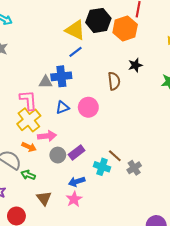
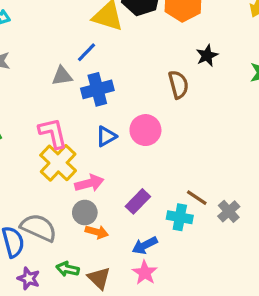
blue line: (76, 52) -> (87, 52), moved
gray triangle: (46, 82) -> (62, 76), moved
orange arrow: (29, 147) -> (97, 232), moved
gray circle: (58, 155) -> (85, 213), moved
green arrow: (28, 175) -> (68, 269), moved

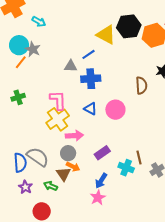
blue triangle: (106, 136) -> (90, 109), turned 48
brown line: (197, 198) -> (139, 157), turned 32
blue arrow: (145, 245) -> (101, 181), turned -42
brown triangle: (99, 278) -> (64, 174), moved

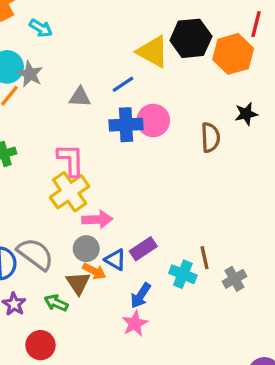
gray triangle: (71, 66) -> (80, 97), moved
blue triangle: (90, 109) -> (115, 260), moved
pink circle: (115, 110) -> (153, 120), moved

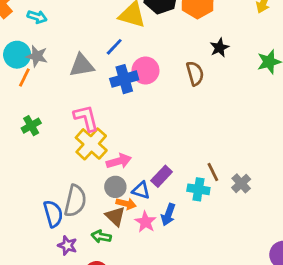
gray triangle: (80, 97) -> (82, 65), size x1.4
gray semicircle: (35, 254) -> (75, 201), turned 80
pink star: (135, 323) -> (145, 222), moved

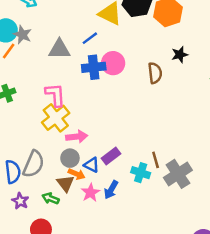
gray cross: (241, 183) -> (178, 174), size x1.6

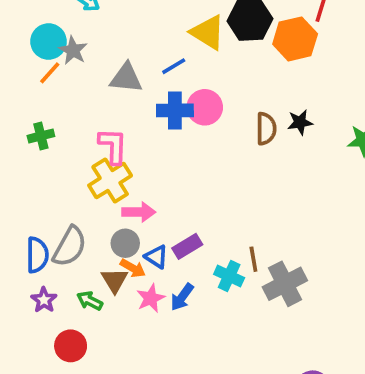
black star: (180, 55) -> (300, 122), moved

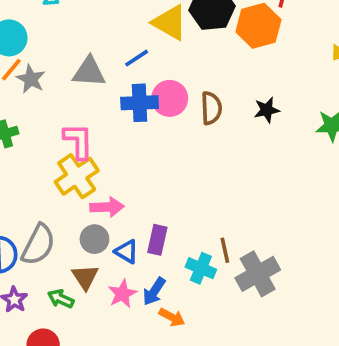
gray star: (73, 50) -> (31, 79), moved
brown semicircle: (266, 129) -> (211, 108), moved
purple rectangle: (187, 246) -> (157, 240), turned -44
orange arrow: (133, 268) -> (172, 317), moved

